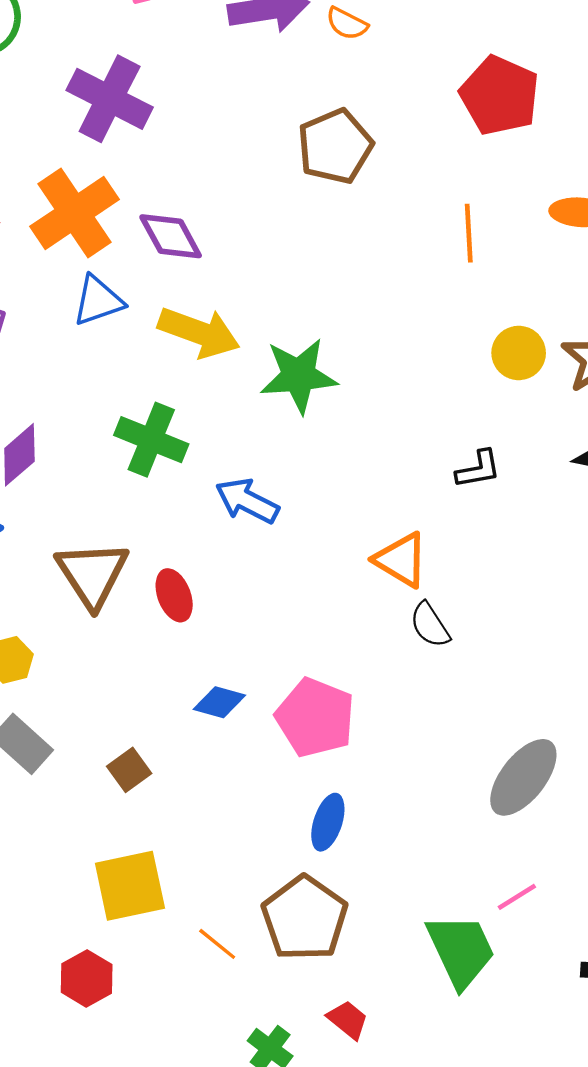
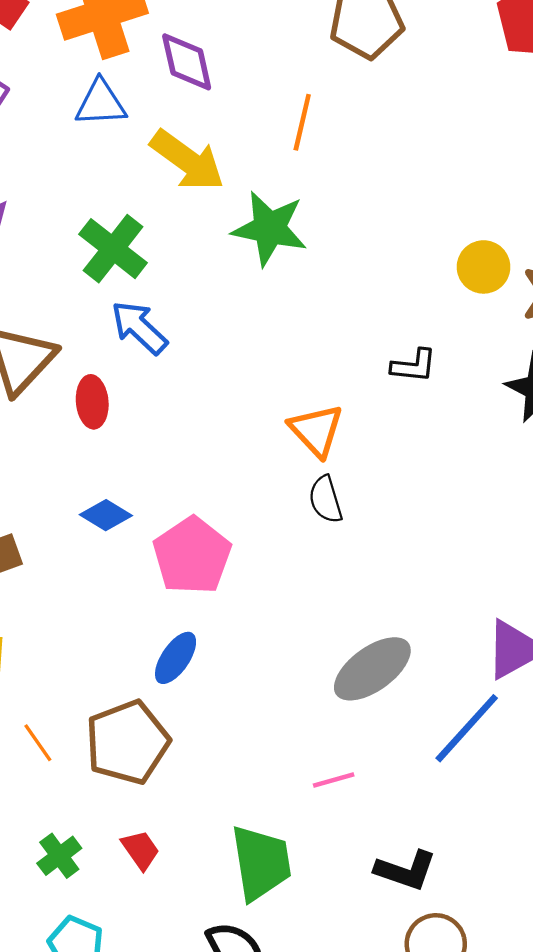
orange line: (469, 233) -> (302, 122), moved
blue arrow: (247, 501) -> (139, 327), moved
green trapezoid: (461, 950) -> (261, 863), moved

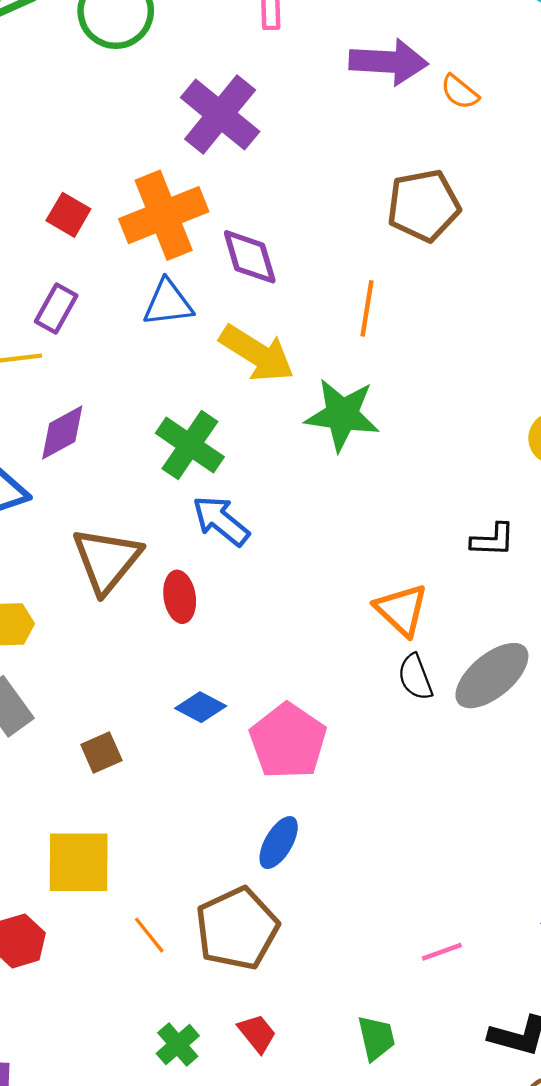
gray ellipse: (372, 669) -> (492, 676), moved
green trapezoid: (261, 863) -> (376, 1038), size x0.6

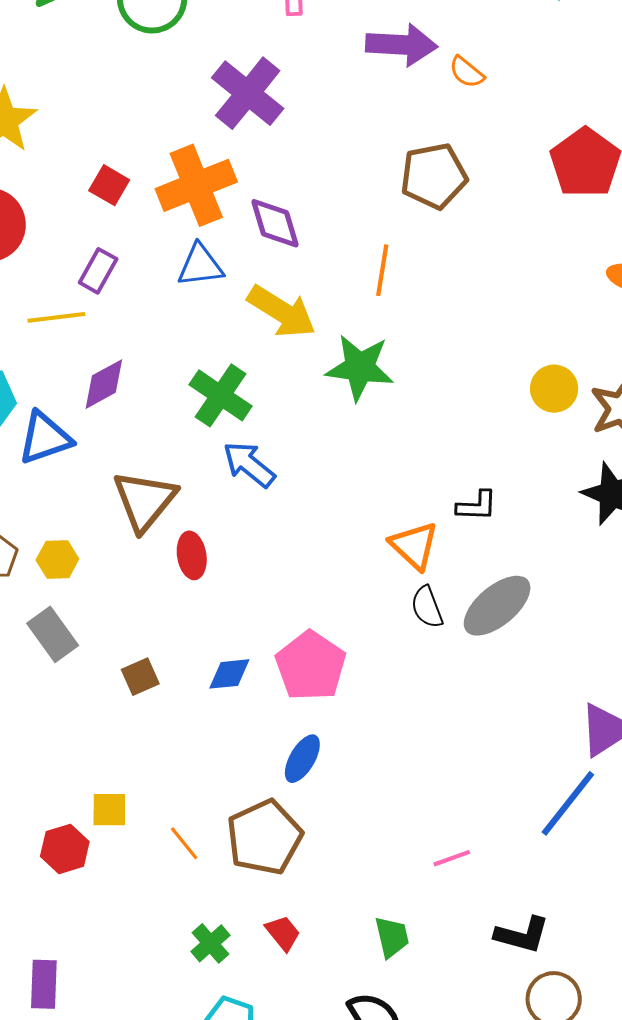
black L-shape: (493, 540) -> (477, 506), moved
red ellipse: (180, 597) -> (192, 555), moved
blue diamond: (201, 707) -> (229, 674), moved, turned -33
yellow square: (79, 862) -> (109, 810), moved, size x0.6

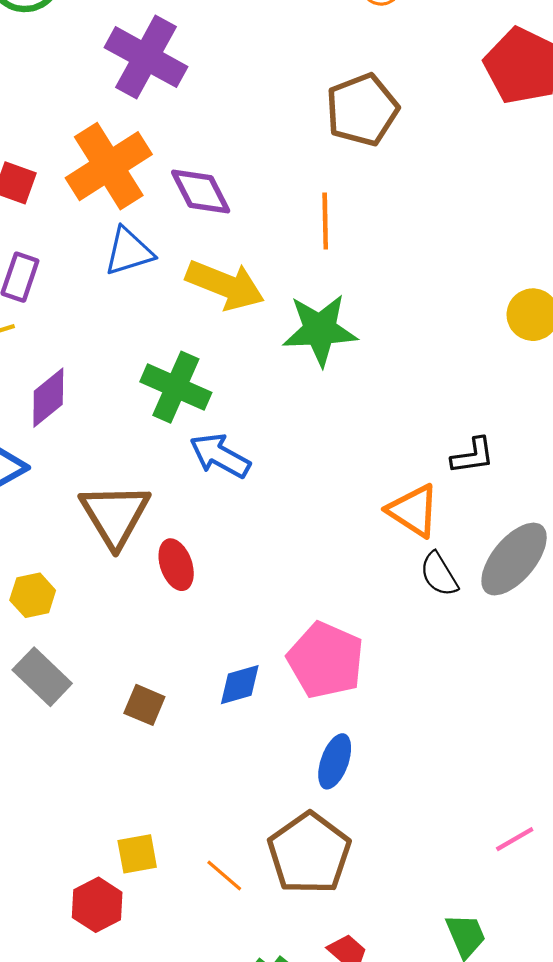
brown square: (140, 677) -> (144, 705), turned -33

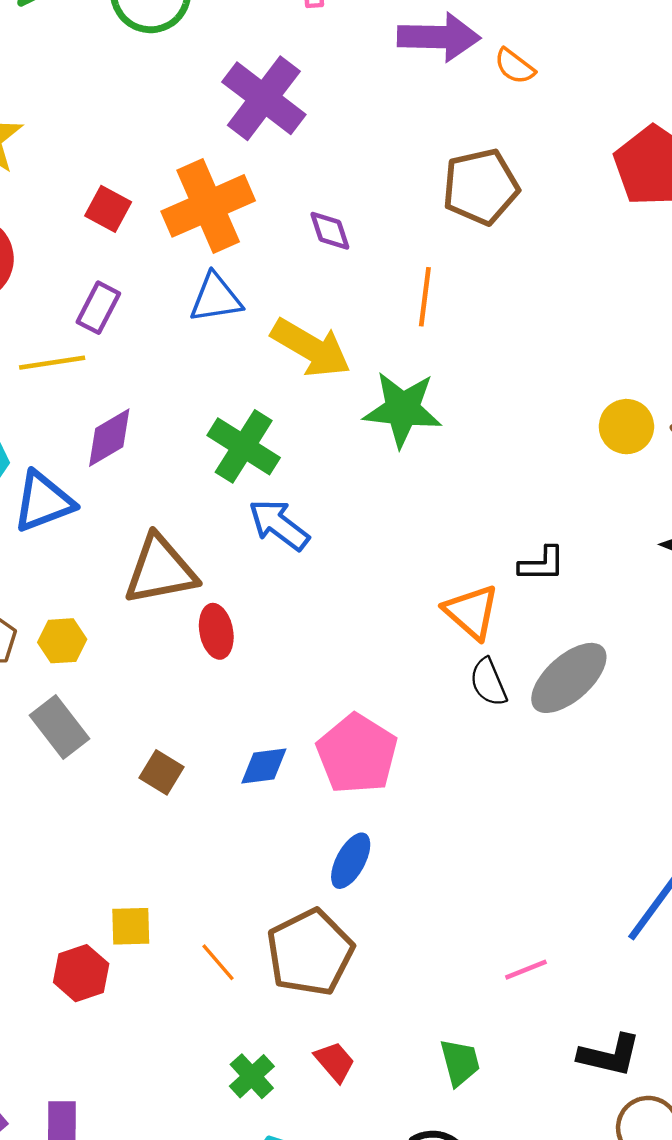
purple diamond: (201, 191) -> (330, 231), moved, size x0.7
brown triangle: (115, 515) -> (160, 570), turned 42

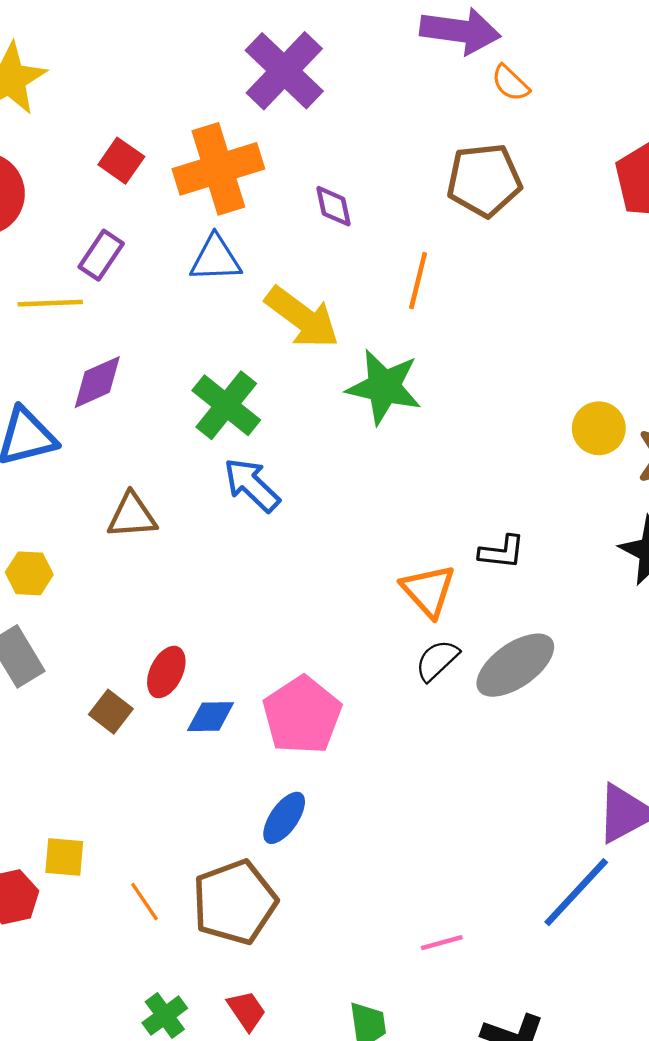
orange semicircle: (515, 66) -> (510, 83), moved
brown triangle: (160, 570) -> (132, 516), size x0.7
red ellipse: (216, 631) -> (166, 672), moved, turned 30
black semicircle: (488, 682) -> (437, 660), turned 63

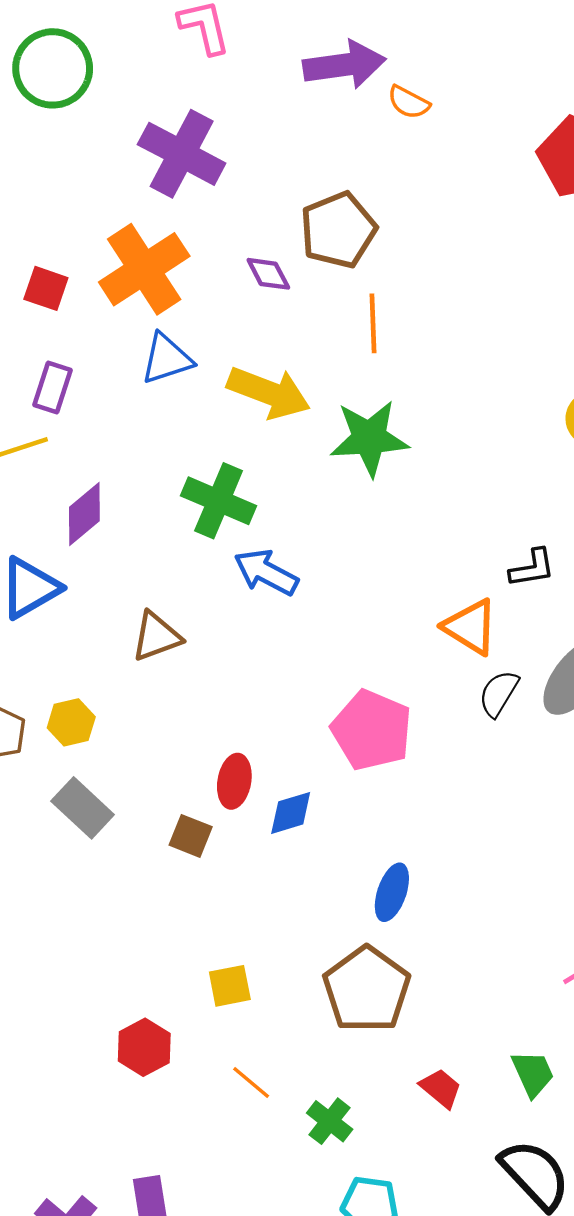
brown pentagon: (484, 180) -> (338, 230), moved
pink pentagon: (302, 715) -> (372, 730), moved
yellow square: (64, 857) -> (230, 986), moved
orange line: (145, 902) -> (251, 1083), moved
red trapezoid: (247, 1011) -> (441, 1088), moved

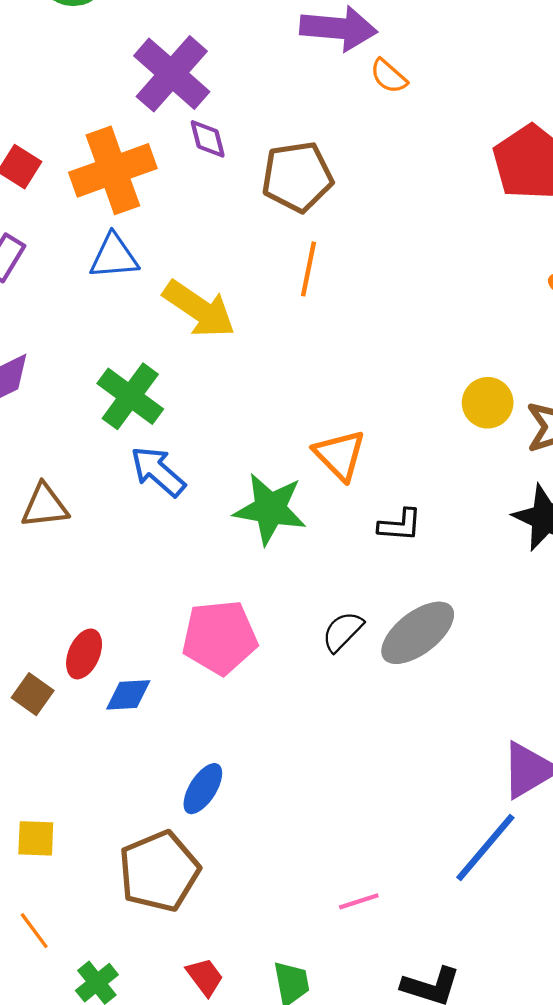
purple diamond: (268, 274) -> (208, 139), moved
green star: (369, 438) -> (270, 509), moved
orange triangle: (471, 627) -> (340, 455), moved
pink pentagon: (372, 730) -> (220, 637), turned 30

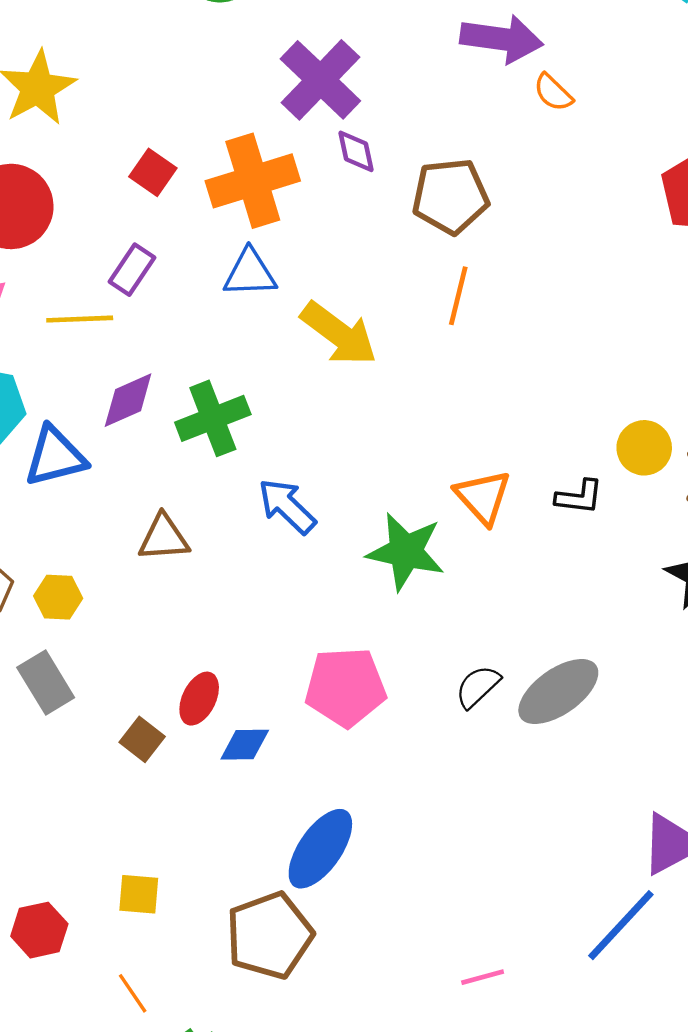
green cross: (130, 396) -> (213, 418), moved, turned 30
black L-shape: (400, 525) -> (579, 497), moved
blue ellipse: (203, 789) -> (320, 849), size x1.5

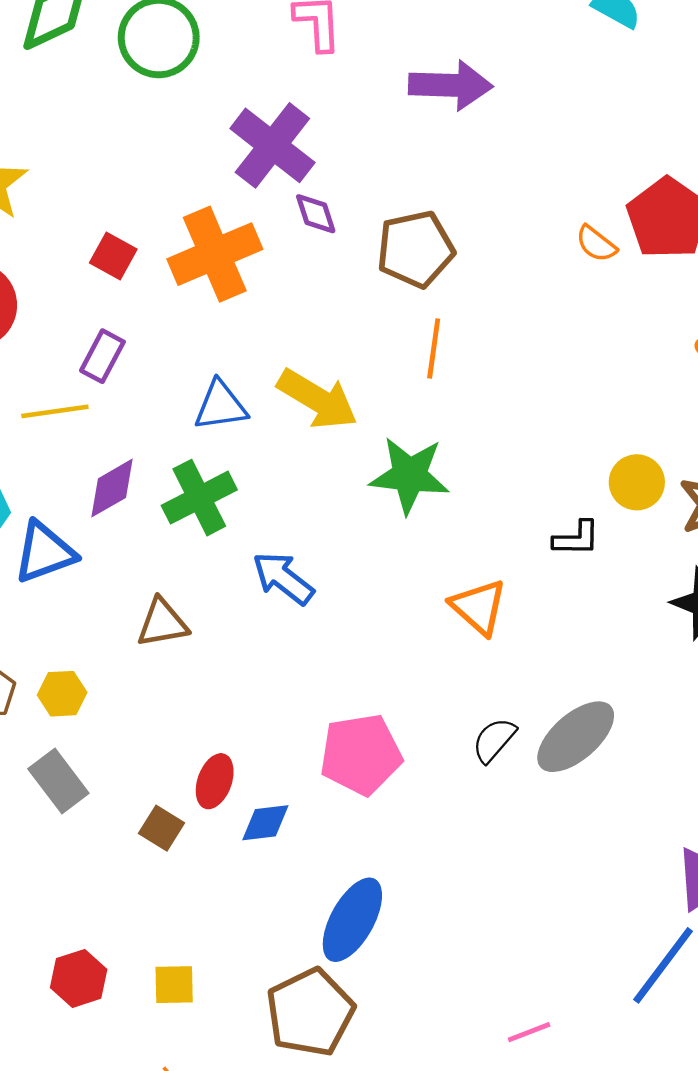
orange semicircle: (553, 93) -> (596, 244), moved
blue triangle: (250, 273) -> (221, 406), moved
orange triangle: (483, 497) -> (479, 607), moved
green star: (406, 552) -> (410, 475), moved
red hexagon: (39, 930) -> (79, 978), moved

